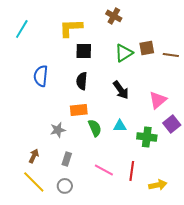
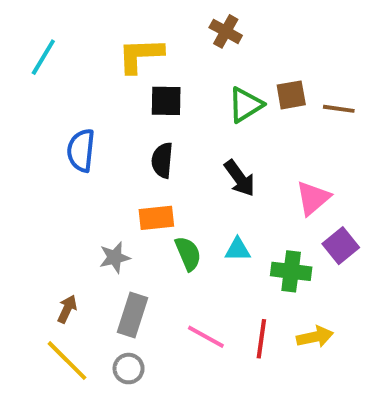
gray rectangle: (67, 159) -> (133, 315), size x1.5
yellow arrow: (158, 185) -> (315, 337), moved

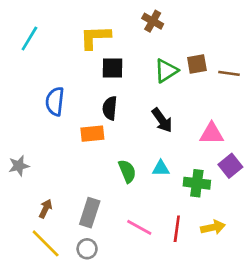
pink triangle: (313, 198) -> (212, 134), turned 40
orange rectangle: (156, 218) -> (92, 134), moved
gray star: (115, 257) -> (19, 166), moved

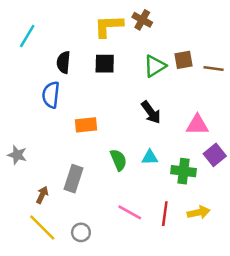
yellow L-shape: (95, 37) -> (108, 26), moved
black semicircle: (110, 108) -> (63, 62), moved
gray star: (19, 166) -> (17, 155), turned 30
gray rectangle: (90, 213) -> (73, 179), moved

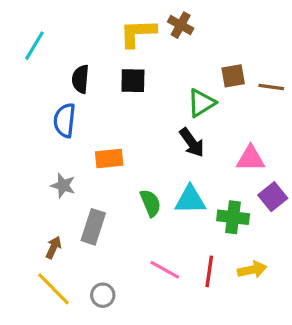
green triangle: (155, 66) -> (201, 103), moved
gray star: (17, 155) -> (63, 186), moved
cyan triangle: (150, 157) -> (190, 200), size x1.5

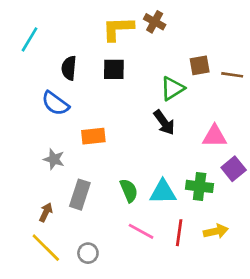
blue semicircle: (65, 120) -> (55, 103), turned -60
cyan triangle: (190, 200) -> (163, 192), moved
green semicircle: (150, 203) -> (129, 190), moved

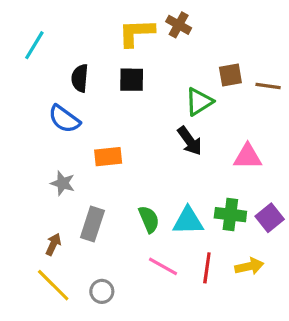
purple square: (234, 169) -> (270, 218), moved

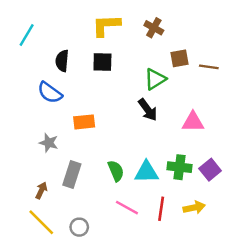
brown cross: (179, 25) -> (154, 28), moved

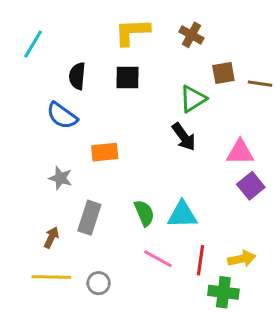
green cross: (179, 167) -> (223, 292), moved
purple square: (210, 170) -> (251, 186), moved
yellow line: (41, 222) -> (51, 277), turned -44

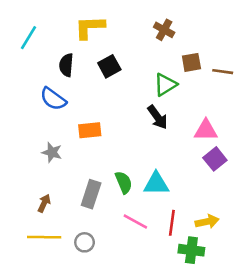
yellow L-shape: (132, 32) -> (90, 27), moved
black square: (127, 78) -> (109, 66), turned -30
gray rectangle: (89, 218) -> (91, 194), moved

